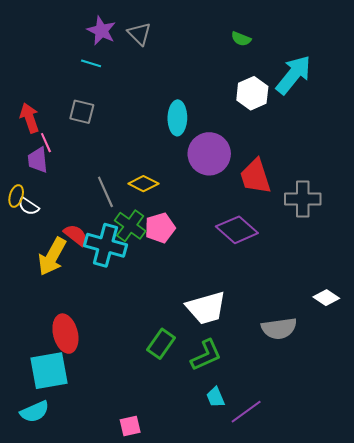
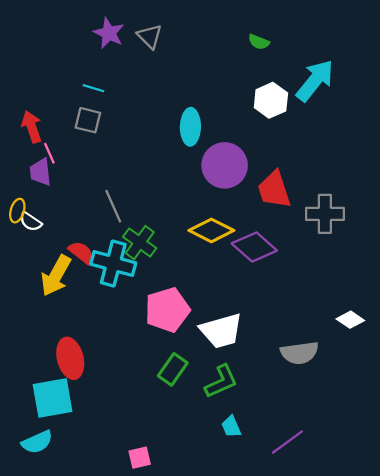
cyan line: (91, 63) -> (93, 88), moved
yellow diamond: (143, 184) -> (211, 230), moved, size x1.4
pink pentagon: (160, 228) -> (167, 310), moved, size x1.4
purple line: (246, 412) -> (287, 442), moved

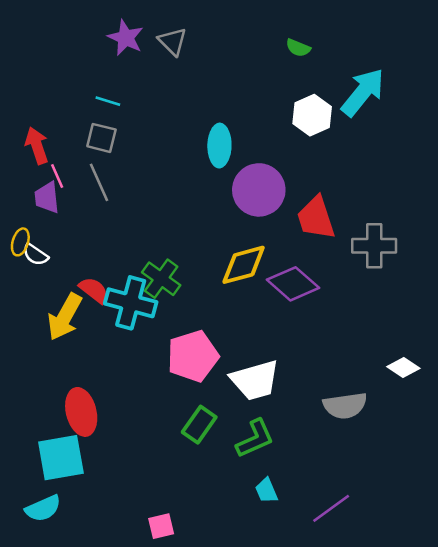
gray line: (113, 206) -> (99, 182), moved
yellow diamond: (211, 230) -> (244, 265), turned -42

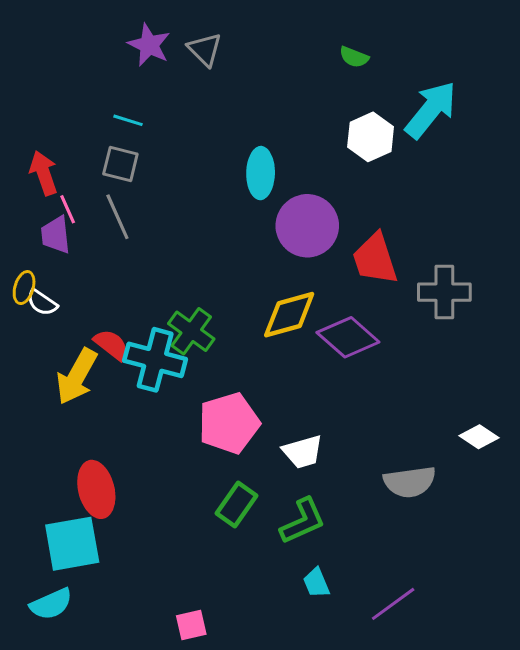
white trapezoid: (255, 380) -> (303, 452), size x0.7

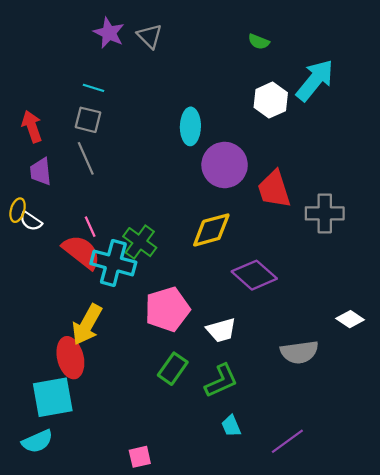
pink line: (68, 209) -> (90, 227), moved
purple diamond: (348, 337) -> (254, 275), moved
red semicircle: (111, 345) -> (81, 252), size x1.5
yellow arrow: (77, 376) -> (87, 325), moved

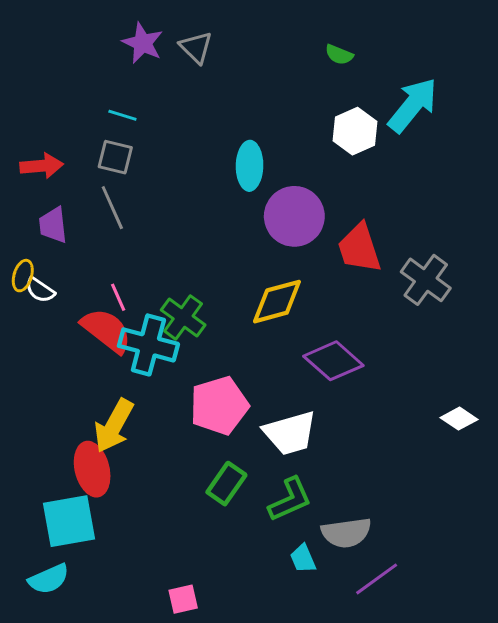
red arrow: (32, 126) -> (42, 166), turned 104
gray cross: (325, 213) -> (426, 280), turned 36
white trapezoid: (221, 330) -> (290, 433), size x1.4
gray semicircle: (299, 352) -> (346, 533), moved

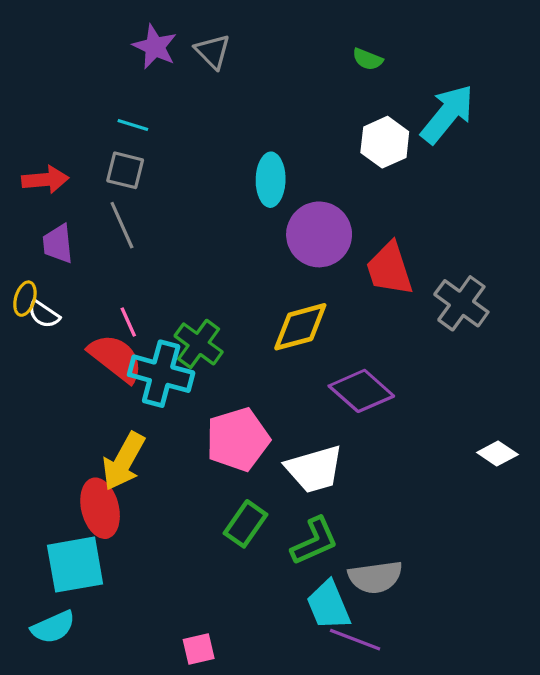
cyan trapezoid: (303, 559) -> (328, 605), size x1.6
purple line: (377, 579) -> (355, 640), moved, turned 57

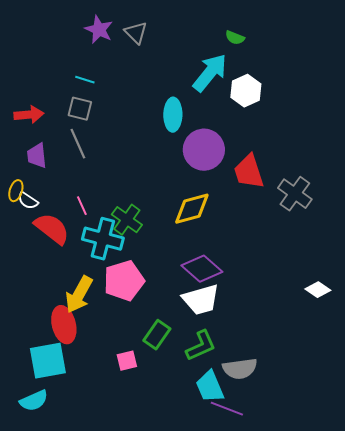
cyan arrow: (447, 114) -> (210, 73), moved
red semicircle: (116, 358) -> (52, 229), moved
purple diamond: (361, 391) -> (202, 269), moved
pink pentagon: (238, 439) -> (124, 281), moved
pink square: (199, 649) -> (127, 361), moved

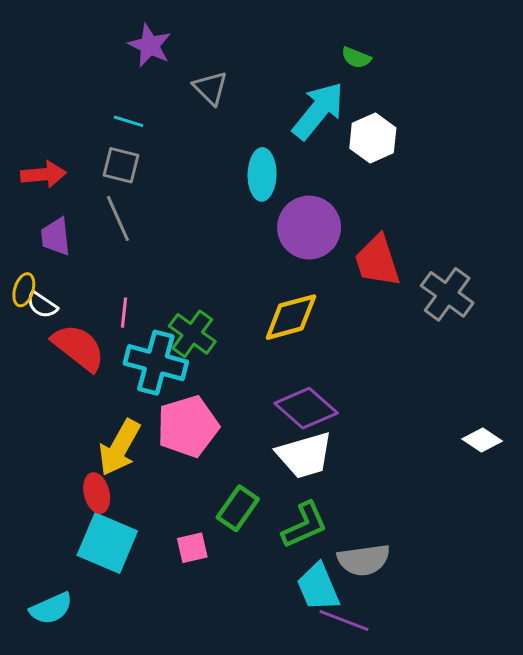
gray triangle: (136, 33) -> (210, 88), moved
pink line: (82, 206) -> (124, 313), turned 30
red ellipse: (64, 325) -> (97, 493), size x0.7
cyan square: (48, 361) -> (107, 543), moved, turned 33

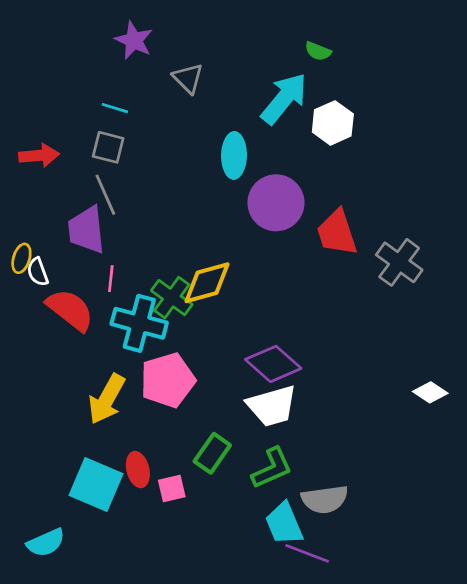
purple trapezoid: (56, 237) -> (86, 230), moved, size x1.4
white semicircle: (42, 305) -> (38, 272), turned 36
yellow diamond: (291, 317) -> (207, 283), moved
red ellipse: (97, 493) -> (138, 470), moved

